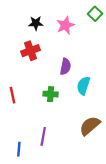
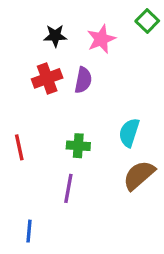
purple semicircle: (65, 67) -> (83, 80), moved
brown semicircle: (90, 126) -> (139, 175), moved
purple line: (43, 136) -> (68, 188), moved

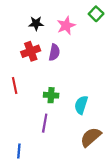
cyan semicircle: (129, 133) -> (81, 105), moved
red line: (19, 147) -> (15, 86), moved
brown semicircle: (139, 175) -> (91, 137), moved

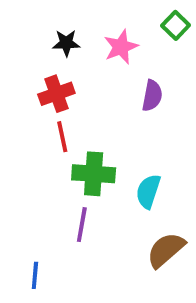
purple semicircle: (54, 52) -> (152, 96), moved
red line: (15, 86) -> (62, 137), moved
green cross: (51, 95) -> (94, 174), size x1.5

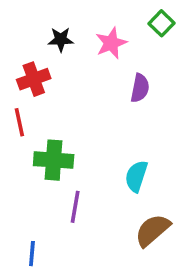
red cross: (56, 94) -> (34, 79), moved
red line: (62, 137) -> (19, 122), moved
green cross: (94, 174) -> (54, 160), moved

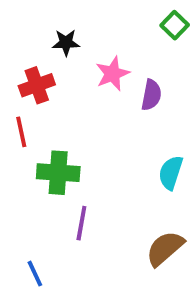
pink star: (111, 43) -> (113, 74), moved
cyan semicircle: (136, 176) -> (171, 173), moved
blue line: (32, 254) -> (35, 274), turned -30

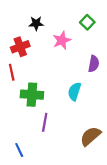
green square: (175, 25) -> (87, 22), moved
purple semicircle: (151, 95) -> (94, 64), moved
cyan semicircle: (171, 173) -> (74, 91), moved

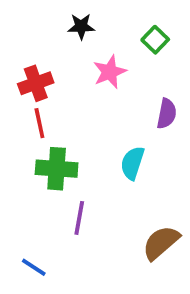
black star: (36, 23) -> (81, 26), moved
red line: (12, 72) -> (39, 123), moved
blue line: (19, 150) -> (34, 267), turned -32

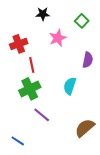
red line: (39, 123) -> (32, 65), moved
green cross: (57, 169) -> (30, 89), turned -30
purple line: (79, 218) -> (42, 115), turned -60

